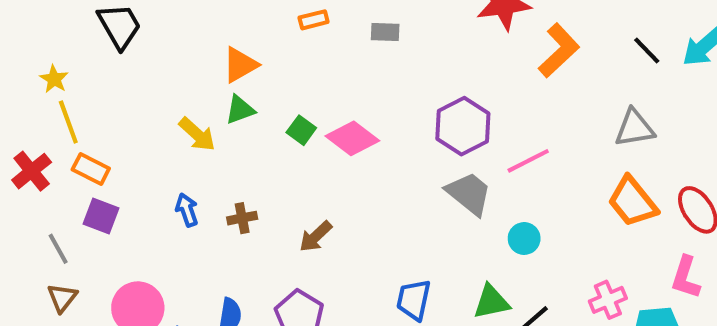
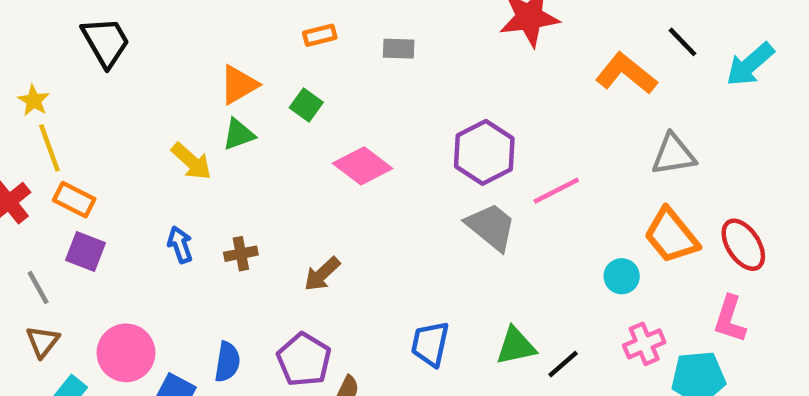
orange L-shape: (559, 50) -> (626, 73), moved, turned -98
black line: (647, 50) -> (682, 42), moved
green square: (301, 130) -> (306, 105), moved
cyan circle: (524, 238) -> (622, 276), moved

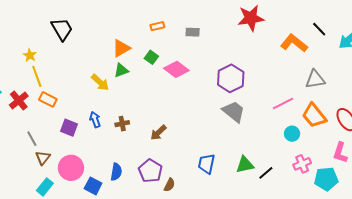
pink diamond: (363, 166) -> (176, 69), moved
pink line: (556, 191) -> (283, 103), moved
purple square: (85, 251) -> (69, 128), moved
brown triangle: (43, 342) -> (43, 158), moved

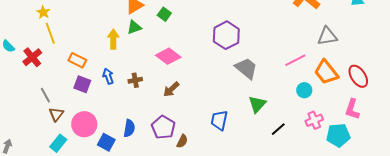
pink diamond: (176, 69) -> (168, 56), moved
purple hexagon: (231, 78) -> (226, 35), moved
yellow arrow: (100, 82) -> (113, 39), turned -132
orange rectangle: (48, 99) -> (77, 60), moved
green triangle: (245, 165) -> (257, 104), moved, turned -36

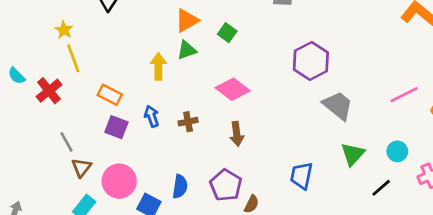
brown arrow: (171, 89) -> (237, 134), turned -54
cyan circle: (304, 90) -> (397, 151), moved

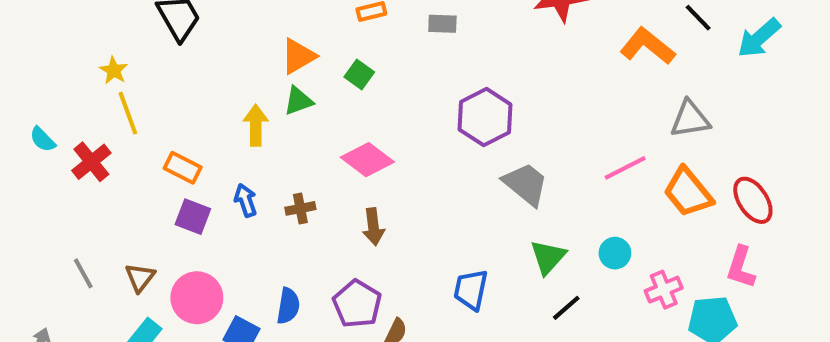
gray line: (67, 142) -> (83, 273), moved
black line: (381, 188) -> (566, 308), moved

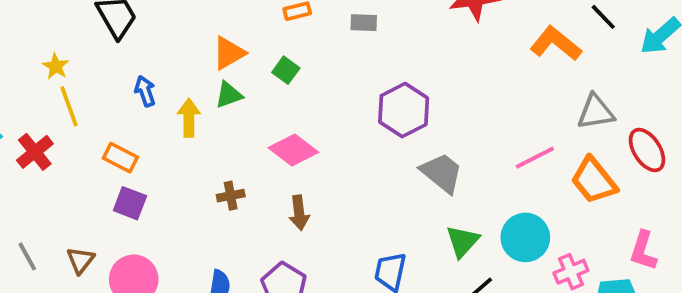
blue arrow: (246, 200) -> (145, 91), moved
red ellipse: (753, 200) -> (647, 150), moved
cyan circle: (615, 253) -> (525, 237), size x1.6

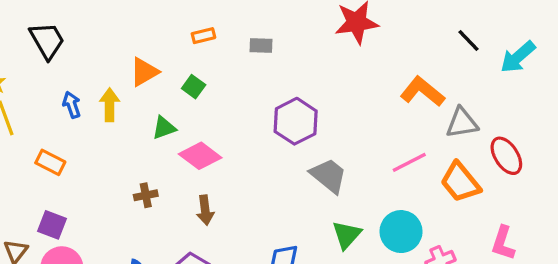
orange L-shape: (556, 44) -> (422, 92), moved
green triangle: (229, 95) -> (164, 128), moved
yellow arrow: (189, 118) -> (110, 105), moved
purple square: (130, 203) -> (52, 225), moved

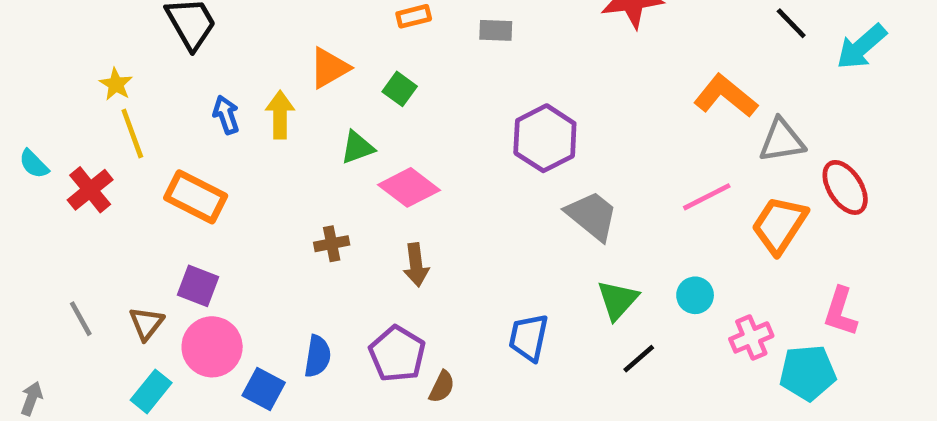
orange rectangle: (50, 162) -> (196, 197), size x1.4
orange trapezoid: (460, 182) -> (779, 225), turned 72
cyan circle: (401, 232) -> (695, 295), size x0.6

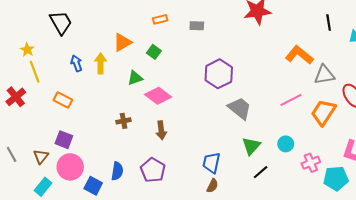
black line: (791, 23) -> (329, 23), turned 35
orange rectangle: (196, 197) -> (63, 100), size x0.7
brown semicircle: (442, 387) -> (212, 186), moved

